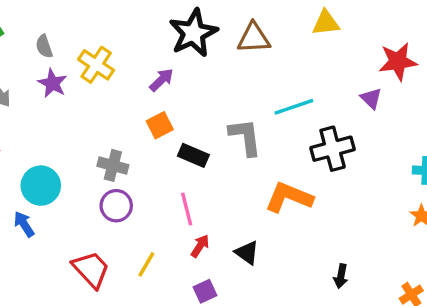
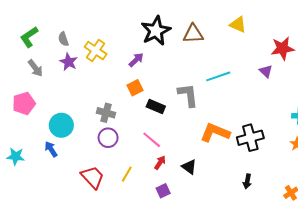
yellow triangle: (326, 23) -> (238, 24), turned 30
black cross: (333, 149) -> (250, 138), moved
pink line: (187, 209) -> (152, 140), turned -36

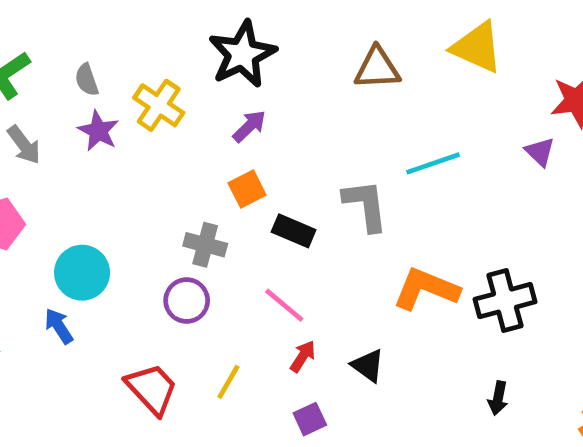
yellow triangle: (238, 24) -> (477, 47), size x1.4
black star: (156, 31) -> (242, 54), moved
gray cross: (106, 113) -> (205, 245), moved

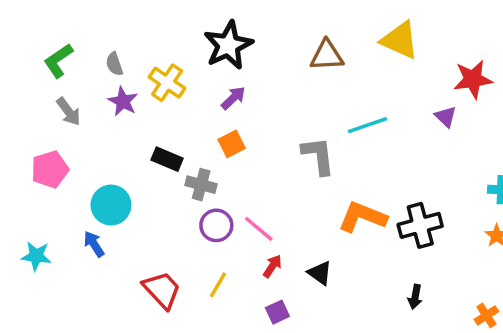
black rectangle: (294, 231) -> (167, 159), moved
purple circle: (187, 301) -> (216, 225), moved

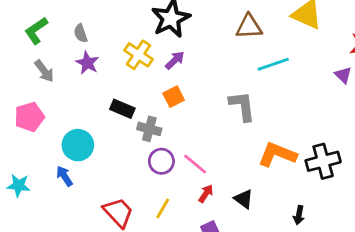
yellow cross: (167, 83) -> (139, 55), moved
cyan line: (368, 125) -> (273, 64), moved
black arrow: (415, 297) -> (299, 215), moved

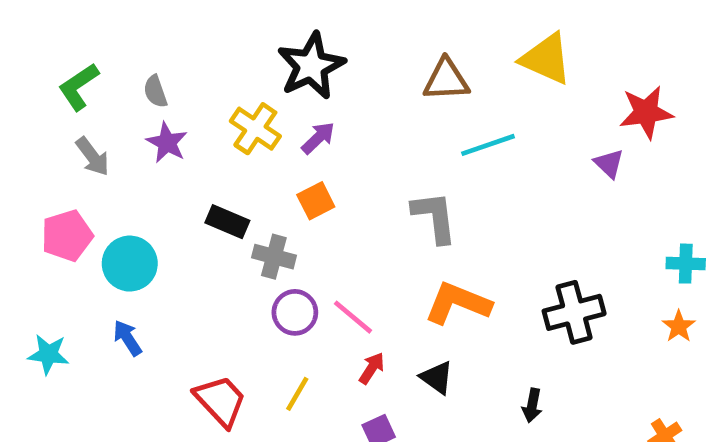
cyan circle: (78, 145) -> (130, 264), moved
orange L-shape: (277, 155) -> (458, 303), moved

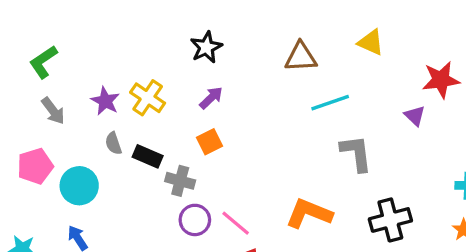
yellow triangle: (546, 59) -> (371, 42), size x0.7
black star: (311, 66) -> (206, 47), size x0.7
gray semicircle: (155, 91) -> (113, 143), moved
yellow cross: (255, 129) -> (148, 98), moved
gray L-shape: (434, 217) -> (356, 153), moved

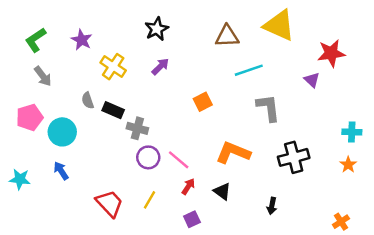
yellow triangle: (371, 42) -> (279, 25), size x1.6
purple star: (105, 101) -> (82, 40), moved
orange square: (210, 142) -> (203, 102), moved

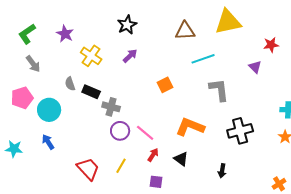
yellow triangle: (279, 25) -> (228, 22), turned -36
red star: (331, 53) -> (271, 45), size x0.7
purple square: (192, 219) -> (156, 182), turned 32

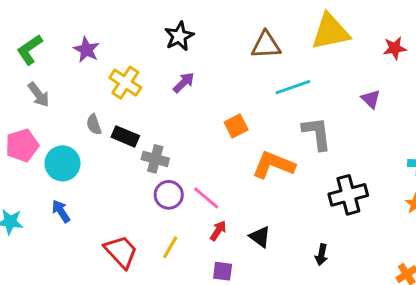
red star: (271, 45) -> (395, 48), moved
orange L-shape: (190, 127) -> (273, 165), moved

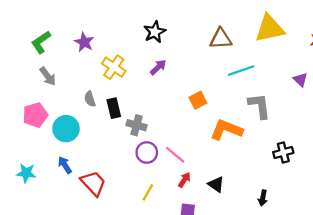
black rectangle: (125, 136) -> (114, 108), turned 54
black cross: (348, 195) -> (283, 153), size x0.7
red trapezoid: (121, 252) -> (93, 183), moved

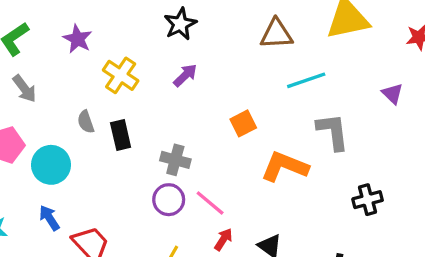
gray cross: (137, 125) -> (175, 160), moved

